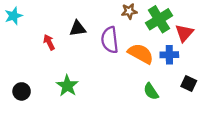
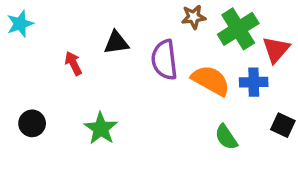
black circle: (22, 91) -> (32, 123), moved

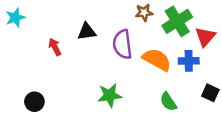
black circle: (32, 123) -> (34, 102), moved
green star: (101, 129) -> (110, 95), moved, turned 30

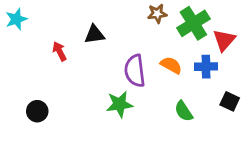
purple semicircle: (122, 44) -> (135, 71), moved
orange semicircle: (157, 60) -> (171, 65), size x0.7

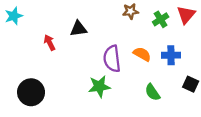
green cross: (193, 23) -> (161, 19), size x0.6
red triangle: (224, 40) -> (186, 15), moved
black circle: (37, 111) -> (31, 92), size x1.5

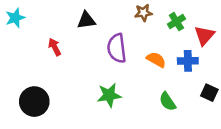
red triangle: (186, 15) -> (204, 36), moved
black triangle: (78, 29) -> (86, 20), moved
purple semicircle: (112, 59) -> (117, 48), moved

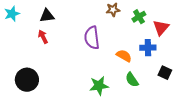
black triangle: (86, 20) -> (47, 16), moved
orange semicircle: (156, 60) -> (124, 56), moved
green star: (109, 95) -> (99, 86), moved

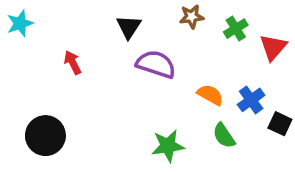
black triangle: (47, 16) -> (129, 27), moved, turned -49
purple semicircle: (92, 38) -> (156, 64), turned 115
blue cross: (148, 48) -> (251, 100), moved, turned -35

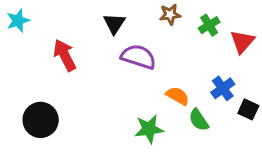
red arrow: (73, 63) -> (65, 55), size x1.5
orange semicircle: (210, 95) -> (178, 96), moved

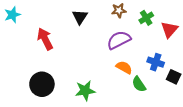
purple semicircle: (138, 57) -> (119, 40), moved, turned -45
blue cross: (223, 88) -> (156, 62), turned -35
black circle: (41, 120) -> (42, 84), moved
green star: (149, 129) -> (85, 91), moved

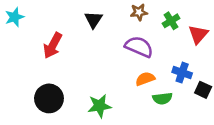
red arrow: (45, 39) -> (53, 45), turned -125
purple semicircle: (119, 40) -> (139, 47), turned 50
orange semicircle: (124, 67) -> (145, 79), turned -49
green semicircle: (139, 84) -> (162, 98), turned -63

